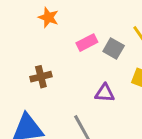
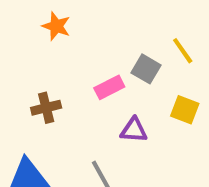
pink rectangle: (87, 43) -> (109, 87), moved

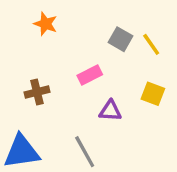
gray square: (146, 69) -> (121, 39), moved

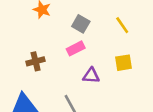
gray square: (121, 39) -> (81, 24), moved
yellow square: (153, 94) -> (123, 63), turned -30

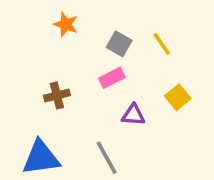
yellow line: (122, 25) -> (162, 44), moved
yellow square: (123, 63) -> (178, 97), turned -30

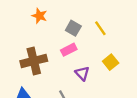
brown cross: (57, 95) -> (34, 61), size x1.6
purple triangle: (133, 115) -> (82, 73), turned 42

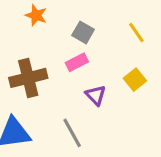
yellow line: (100, 28) -> (136, 32), moved

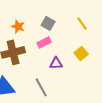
orange star: (36, 15) -> (18, 26), moved
purple triangle: (96, 95) -> (56, 63), turned -48

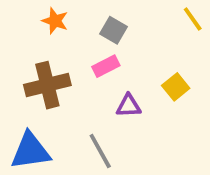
yellow line: (82, 23) -> (193, 19), moved
orange star: (18, 26) -> (55, 21), moved

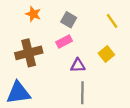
yellow line: (193, 19) -> (112, 21), moved
gray line: (100, 151) -> (82, 93), moved, turned 30

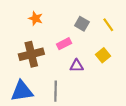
gray square: (69, 20) -> (82, 24), moved
gray line: (82, 93) -> (56, 91), moved

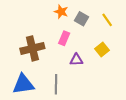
orange star: (36, 18) -> (61, 12), moved
pink rectangle: (64, 44) -> (64, 38), turned -40

